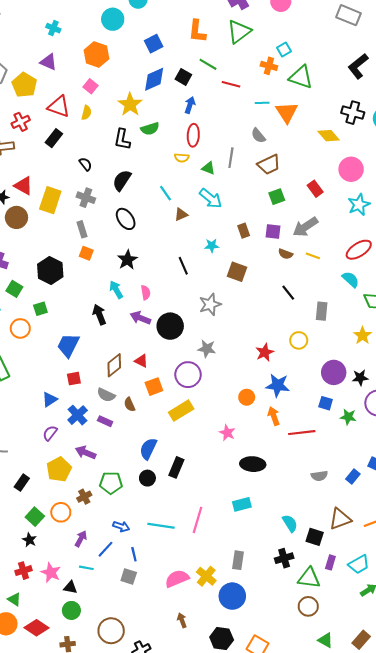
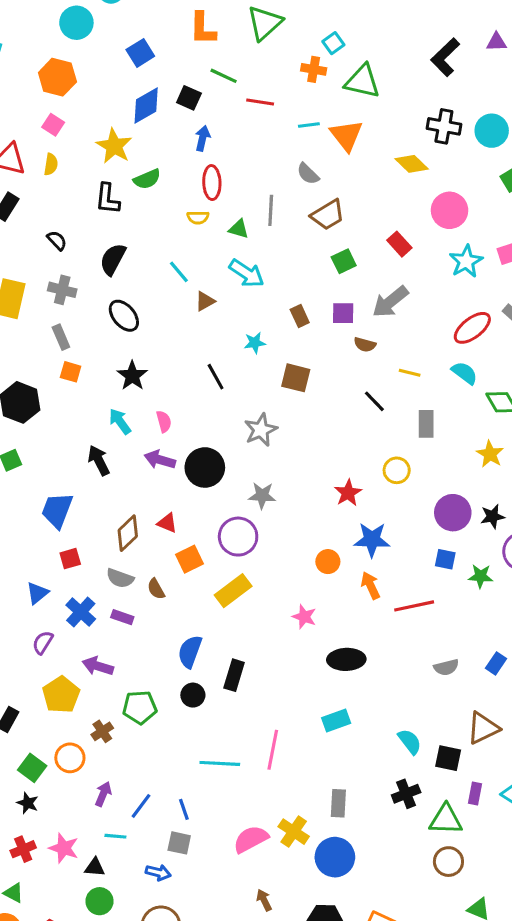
yellow line: (313, 256) -> (410, 373), moved
blue arrow: (121, 526) -> (158, 873), moved

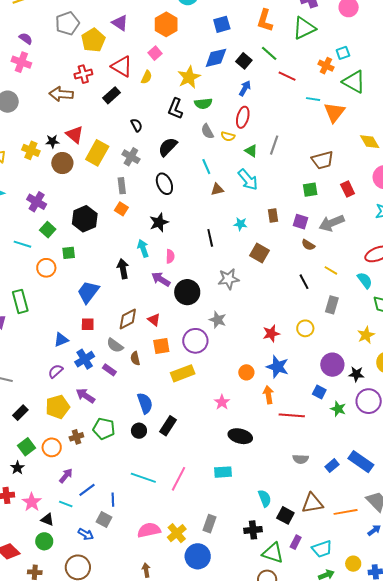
gray semicircle: (308, 174) -> (207, 131), moved
brown trapezoid: (328, 215) -> (322, 160), moved
blue semicircle: (190, 652) -> (145, 403), turned 125

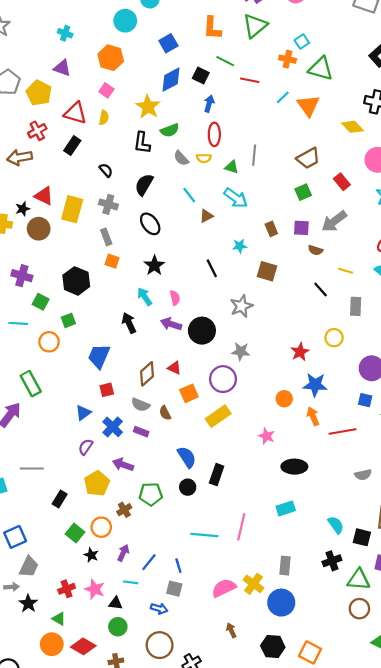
cyan line: (313, 99) -> (283, 97), turned -40
black star: (17, 468) -> (91, 555), moved

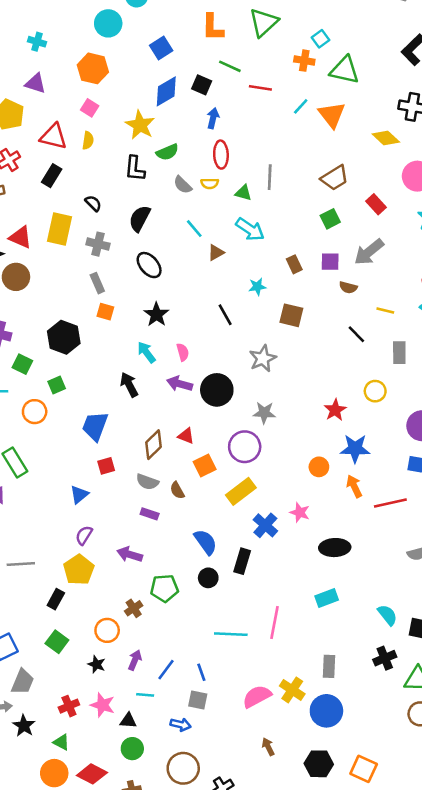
yellow rectangle: (72, 209) -> (59, 229), moved
blue cross: (113, 427) -> (265, 525), moved
yellow pentagon: (97, 483) -> (79, 570), moved
green square: (75, 533) -> (57, 642), moved

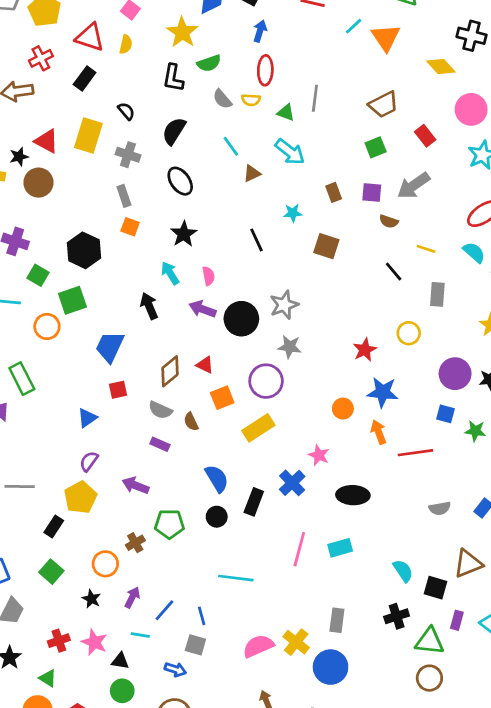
gray star: (263, 358) -> (284, 305), moved
green square: (57, 385) -> (72, 300), size x1.5
blue cross: (265, 525) -> (292, 483), moved
pink line: (274, 623) -> (299, 549), moved

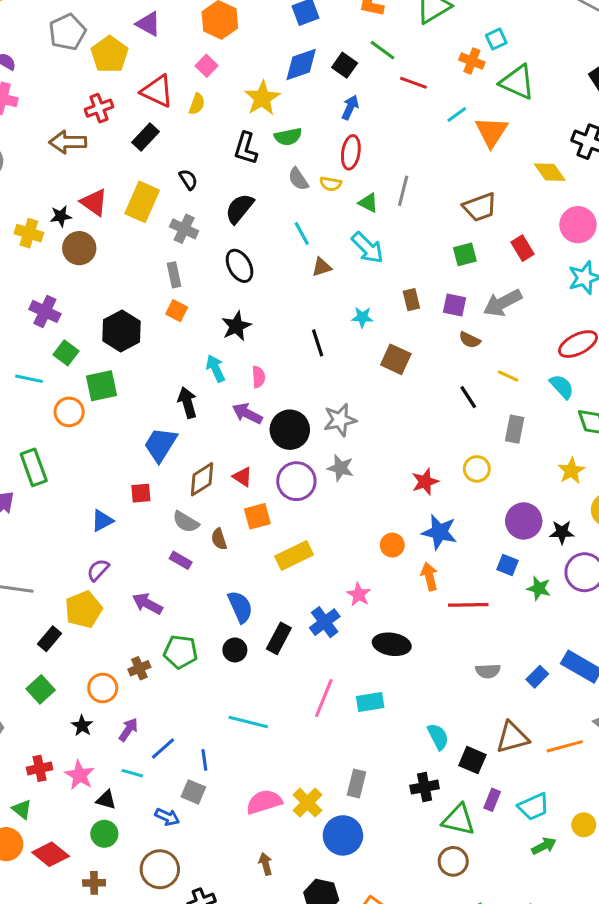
blue trapezoid: (110, 347) -> (160, 445), moved
purple circle: (266, 381) -> (296, 481), moved

